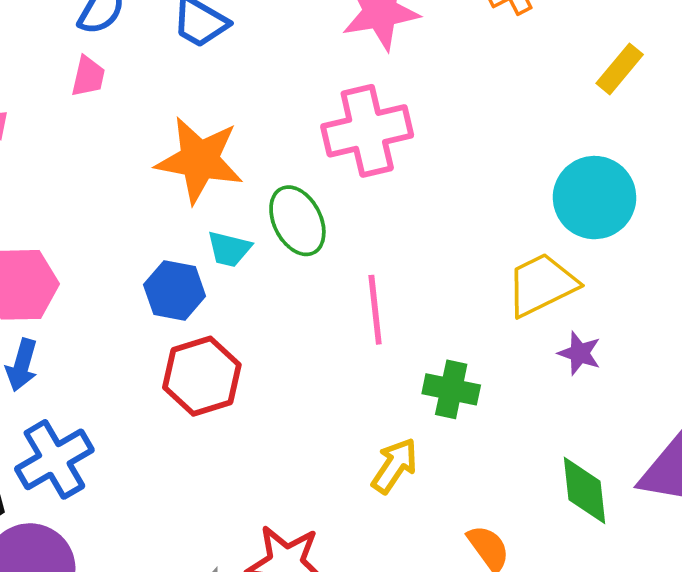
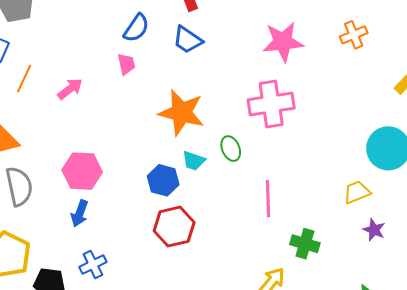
pink trapezoid: (88, 76) -> (126, 64), turned -30
green ellipse: (297, 221) -> (231, 149), size x0.7
yellow trapezoid: (542, 285) -> (357, 192), size x0.7
blue cross: (54, 459) -> (93, 264), size x0.7

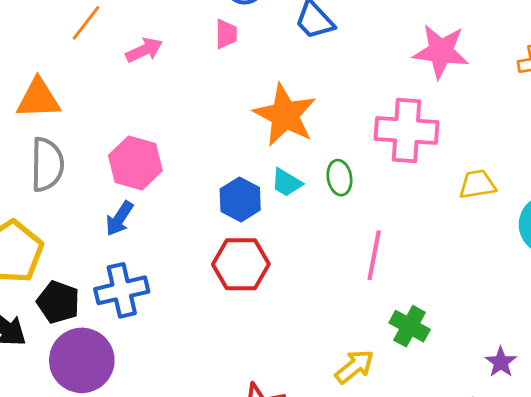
yellow trapezoid: (357, 192) -> (477, 184), moved
purple star: (374, 230) -> (501, 362), moved
blue cross: (93, 264) -> (122, 290), size x1.4

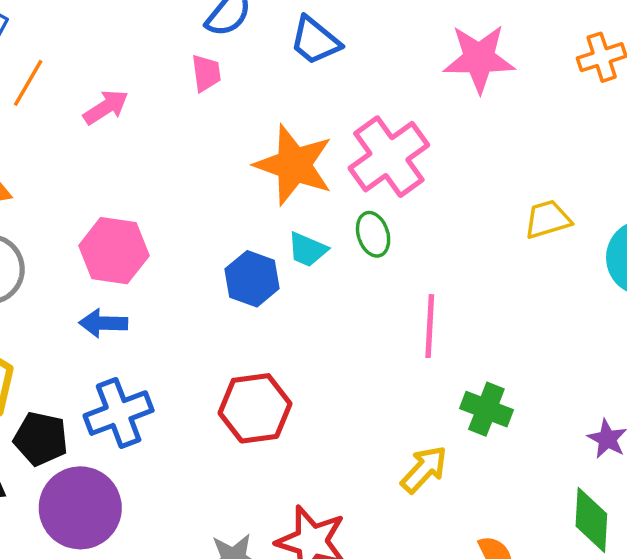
pink cross: (406, 131) -> (389, 157), moved, turned -32
blue arrow: (119, 219) -> (103, 323), turned 66
red hexagon: (241, 264) -> (255, 408), moved

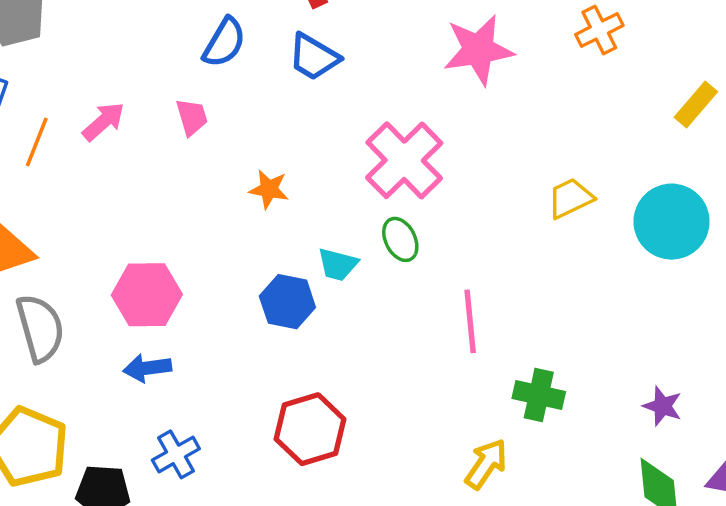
pink trapezoid: (206, 73) -> (192, 117), moved
pink arrow: (106, 107) -> (104, 122), moved
orange star: (294, 165) -> (269, 189), moved, size x0.5
blue cross: (119, 413) -> (176, 454), size x0.7

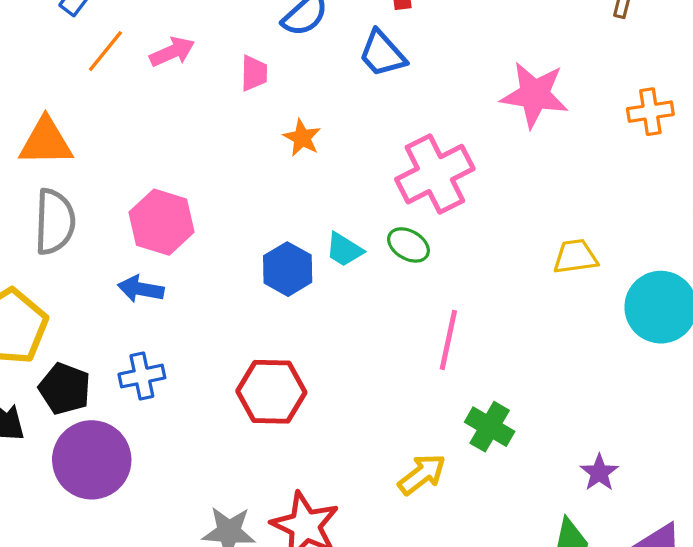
orange star: (269, 189) -> (302, 138), moved
green ellipse: (400, 239) -> (408, 245), turned -51

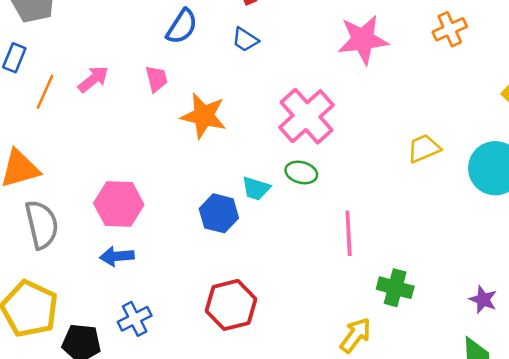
blue trapezoid: (382, 54) -> (245, 40), size x0.7
orange star: (302, 138) -> (204, 116), size x1.6

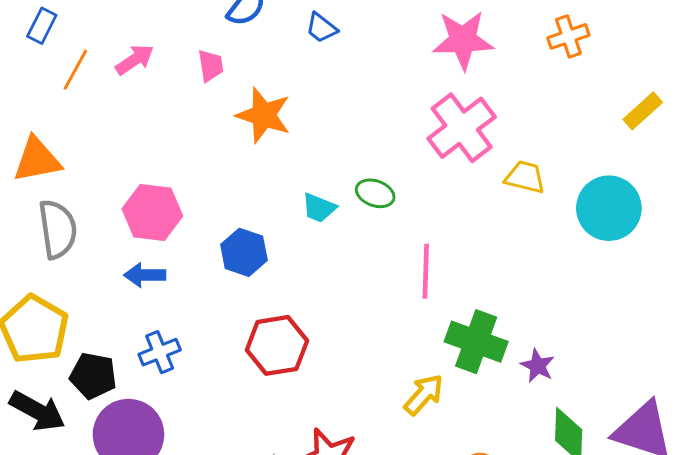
pink cross: (307, 116) -> (462, 128), moved
yellow trapezoid: (424, 148) -> (525, 177), turned 32
blue hexagon: (219, 213) -> (244, 252), moved
green cross: (395, 288) -> (476, 342), size x1.4
purple star: (483, 300) -> (538, 366), moved

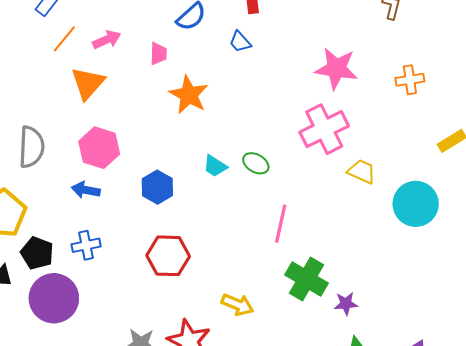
orange triangle: (37, 160) -> (88, 83), moved, turned -48
purple star: (538, 366) -> (346, 304), turned 30
yellow arrow: (424, 395) -> (237, 305), moved, turned 60

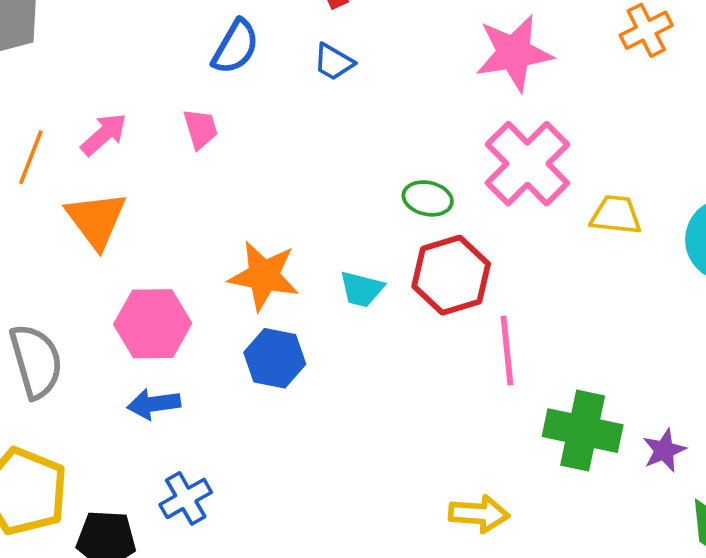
orange star: (189, 95) -> (264, 276), moved
green ellipse: (256, 163) -> (428, 198), moved
red hexagon: (168, 256) -> (451, 275), moved

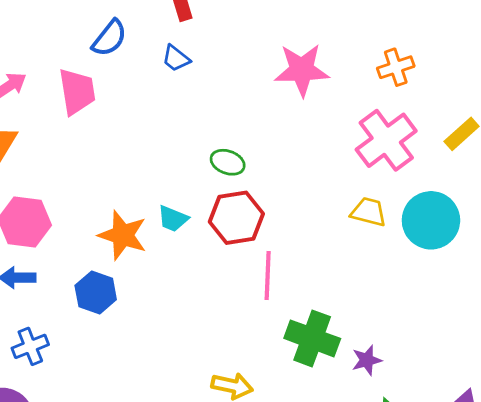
pink trapezoid: (201, 129) -> (77, 92), size x1.6
pink cross: (527, 164) -> (386, 140), moved
yellow trapezoid: (616, 215) -> (369, 212), moved
orange star: (264, 276) -> (123, 235), moved
blue hexagon: (275, 358) -> (96, 292), moved

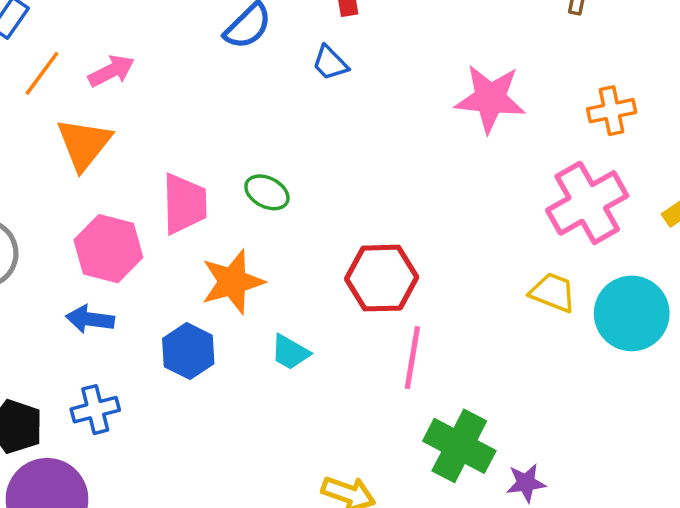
pink trapezoid: (77, 92) -> (184, 204), moved
green ellipse: (228, 162) -> (267, 192), moved
cyan trapezoid: (173, 219) -> (290, 352), moved
orange star: (123, 235) -> (233, 282), turned 30

